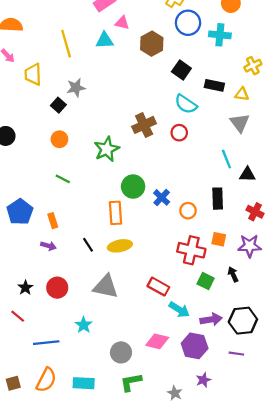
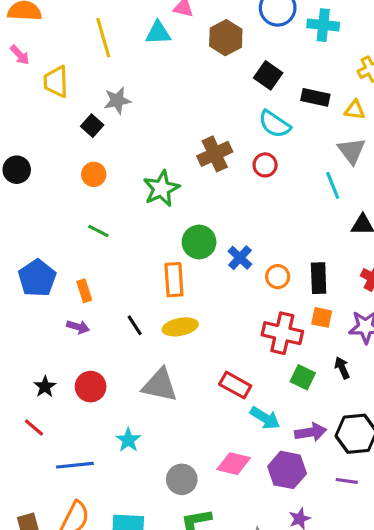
cyan line: (226, 159) -> (333, 185), moved
black rectangle: (218, 199) -> (319, 278), moved

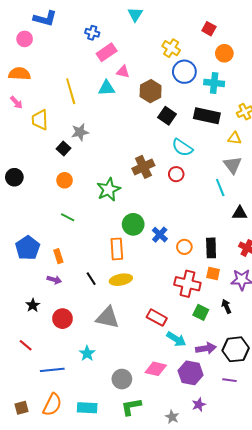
black square: (268, 75) -> (167, 116), moved
black rectangle: (315, 97) -> (207, 116), moved, size x1.4
black star: (45, 387) -> (33, 305), moved

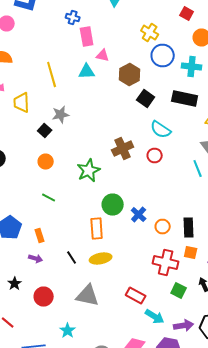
pink rectangle: (107, 52) -> (87, 36), turned -66

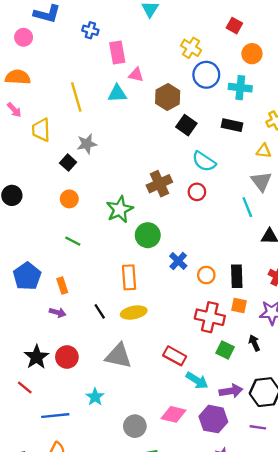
blue cross: (73, 18) -> (90, 30), moved
black rectangle: (185, 98) -> (232, 125), size x0.7
green circle: (113, 204) -> (148, 235), moved
black star: (15, 284) -> (36, 357), moved, size x1.5

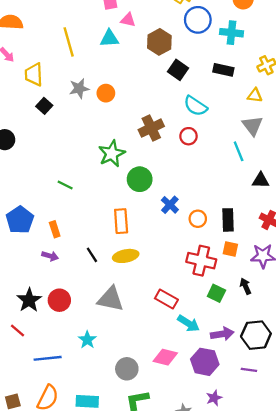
black square: (68, 163) -> (44, 106), moved
orange circle: (69, 199) -> (106, 93), moved

